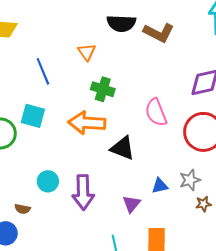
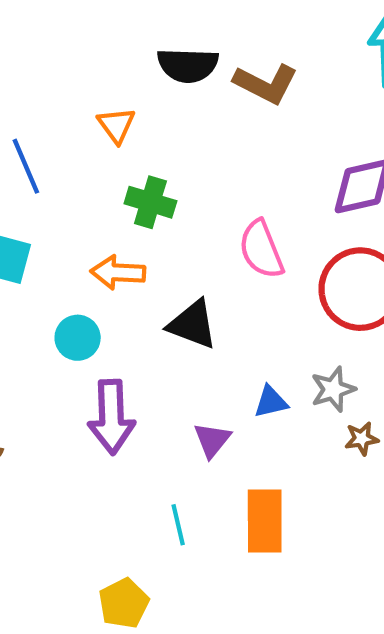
orange arrow: (87, 123) -> (118, 272), size x0.7
cyan circle: (48, 181) -> (78, 338), moved

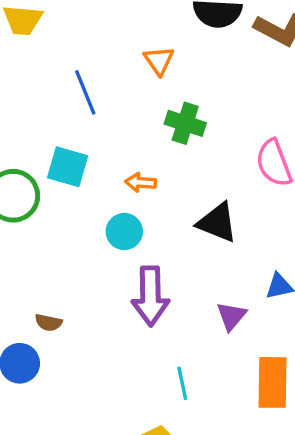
orange arrow: (118, 272) -> (141, 182), moved, size x0.7
cyan line: (178, 525) -> (182, 383), moved

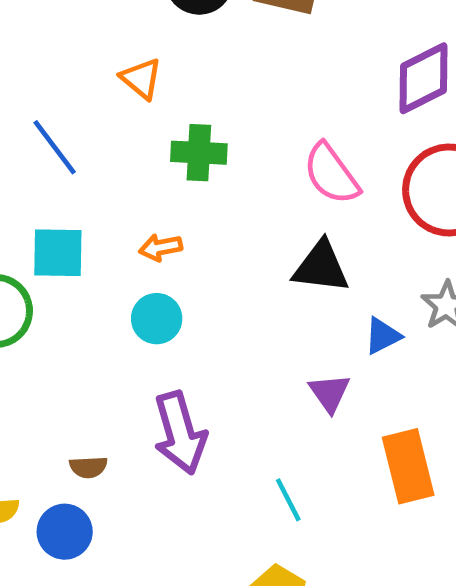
black triangle: (217, 223) -> (321, 267), moved
purple arrow: (150, 296) -> (180, 433), moved

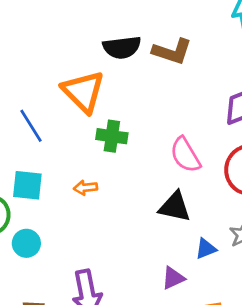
orange triangle: (141, 79) -> (83, 92), size x1.8
cyan circle: (157, 319) -> (26, 243), moved
purple triangle: (329, 393) -> (173, 278), turned 35

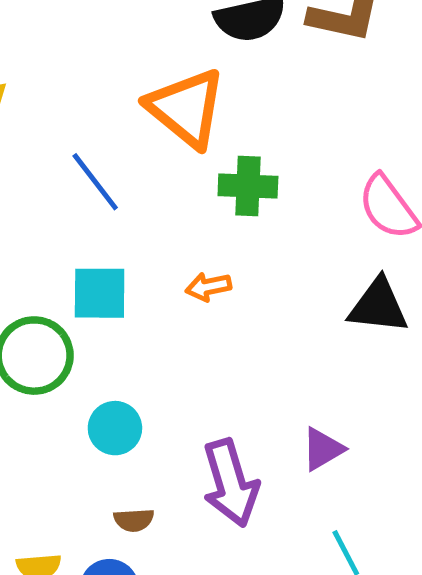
cyan circle: (26, 243) -> (115, 428), moved
purple triangle: (173, 278) -> (323, 449), moved

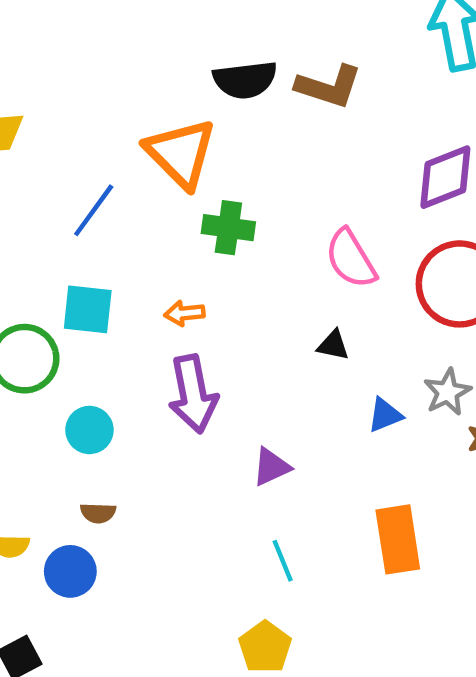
blue line: (95, 182) -> (94, 210), turned 68
black triangle: (378, 306) -> (333, 345), size x0.6
purple arrow: (231, 483) -> (193, 394), moved

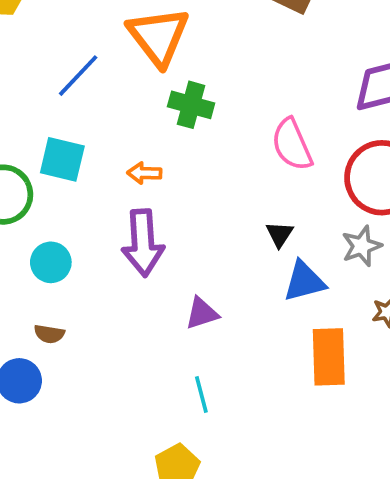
black triangle: (333, 345) -> (279, 234), moved, turned 44
gray star: (447, 392) -> (362, 246), moved
blue triangle: (385, 415) -> (304, 281), size x1.4
orange rectangle: (398, 539) -> (329, 357), moved

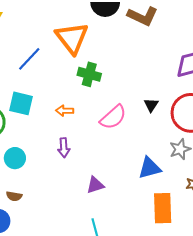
pink semicircle: (292, 145) -> (113, 117), moved, turned -108
black triangle: (279, 234) -> (151, 105), moved
purple arrow: (143, 243) -> (64, 148), size x0.6

